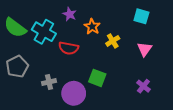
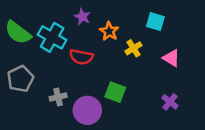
cyan square: (141, 16) -> (155, 22), moved
pink triangle: (145, 49) -> (171, 58), turned -35

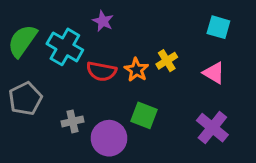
cyan square: (155, 22) -> (218, 27), moved
orange star: (109, 31) -> (136, 70), moved
green semicircle: (18, 33) -> (22, 41), turned 88
purple cross: (170, 102) -> (212, 128), size x1.5

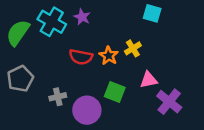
cyan square: (218, 27) -> (152, 13), moved
cyan cross: (65, 47) -> (52, 22), moved
pink triangle: (214, 73) -> (149, 80), moved, turned -42

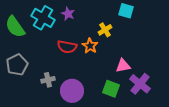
green semicircle: (18, 33) -> (15, 27), turned -70
yellow cross: (133, 48) -> (105, 30), moved
green square: (115, 92) -> (111, 89), moved

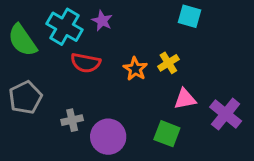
yellow cross: (105, 30) -> (168, 63), moved
red semicircle: (67, 47) -> (86, 63), moved
purple cross: (140, 84) -> (226, 114), moved

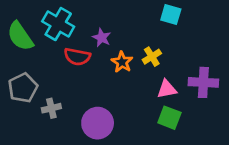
purple star: (102, 21) -> (102, 38), moved
purple cross: (226, 114) -> (203, 82), moved, turned -36
gray cross: (72, 120) -> (51, 108), moved
green square: (167, 134) -> (169, 118), moved

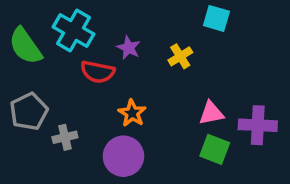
yellow cross: (152, 57) -> (180, 56), moved
orange star: (122, 62) -> (132, 113), moved
purple cross: (203, 82) -> (258, 125), moved

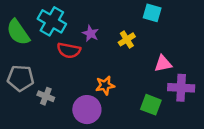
gray pentagon: (29, 111) -> (20, 78), turned 30
orange star: (132, 113) -> (105, 85), moved, turned 30
pink triangle: (211, 113) -> (163, 64), moved
gray cross: (65, 137) -> (46, 96), turned 35

